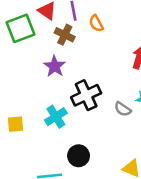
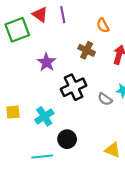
orange semicircle: (96, 23) -> (103, 25), moved
brown cross: (65, 35) -> (87, 50), moved
cyan cross: (56, 117) -> (44, 116), moved

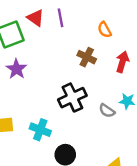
purple star: (47, 62) -> (16, 69), moved
cyan cross: (44, 116) -> (40, 130), turned -36

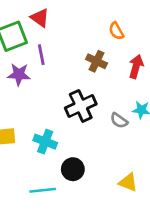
purple line: (60, 18) -> (41, 55), moved
purple star: (16, 69) -> (19, 74), turned -30

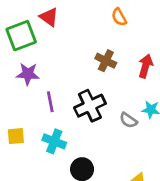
orange semicircle: (116, 31) -> (119, 17), moved
purple line: (41, 55) -> (50, 102), moved

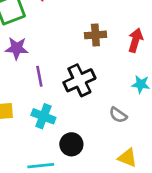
brown cross: (106, 61) -> (95, 35), turned -30
gray semicircle: (128, 120) -> (118, 115), moved

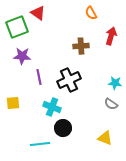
red arrow: (135, 40) -> (111, 36), moved
gray semicircle: (118, 115) -> (111, 104), moved
cyan cross: (43, 116) -> (52, 107), moved

